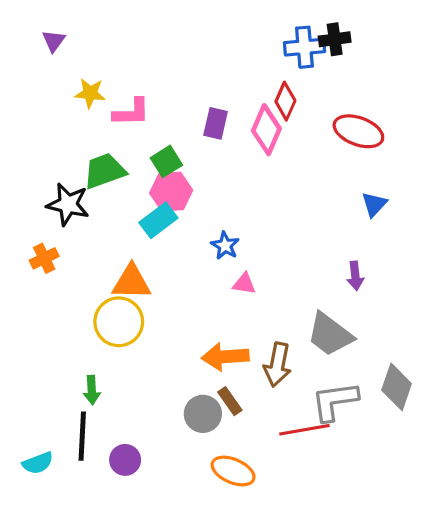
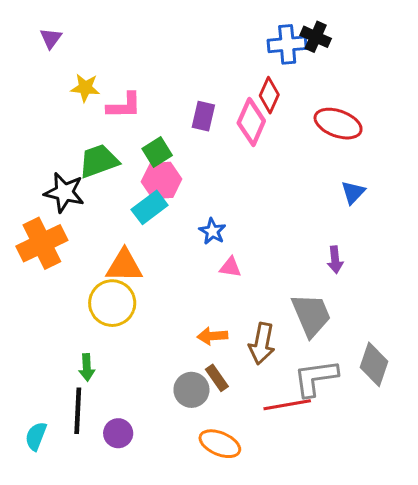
black cross: (335, 39) -> (316, 37), turned 32
orange cross: (44, 258) -> (42, 243), size x1.8
gray trapezoid: (330, 334) -> (311, 315), turned -150
orange arrow: (225, 357) -> (212, 336), size x0.7
cyan semicircle: (38, 463) -> (36, 436), turned 132

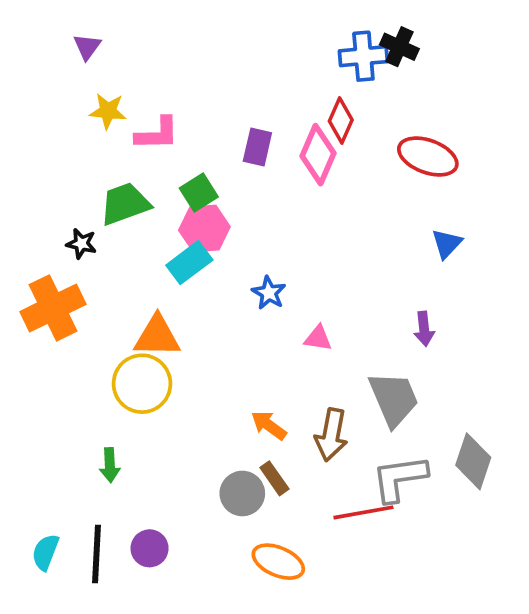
purple triangle: (51, 38) -> (87, 47), moved
black star: (64, 192) -> (81, 244), size x0.6
pink triangle: (230, 267) -> (318, 338), moved
orange arrow: (212, 336) -> (269, 425), turned 40
black line: (78, 411) -> (97, 554), moved

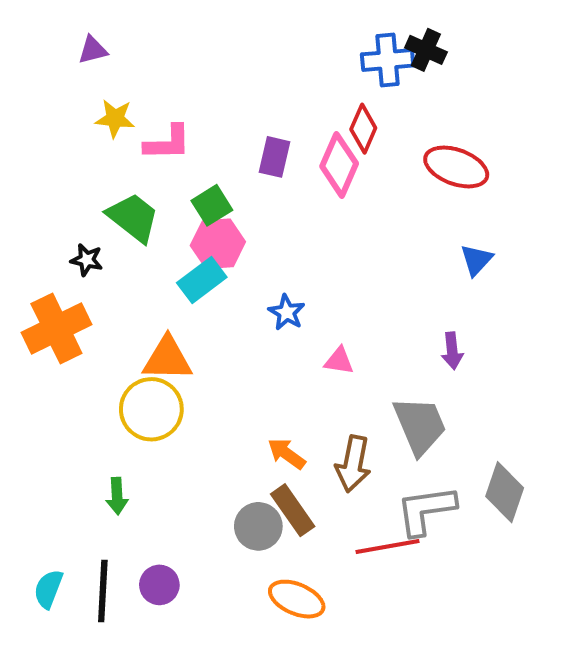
purple triangle: (87, 47) -> (93, 50), turned 40
green trapezoid: (125, 204) -> (133, 217), turned 58
brown rectangle: (274, 478) -> (293, 510), size x1.4

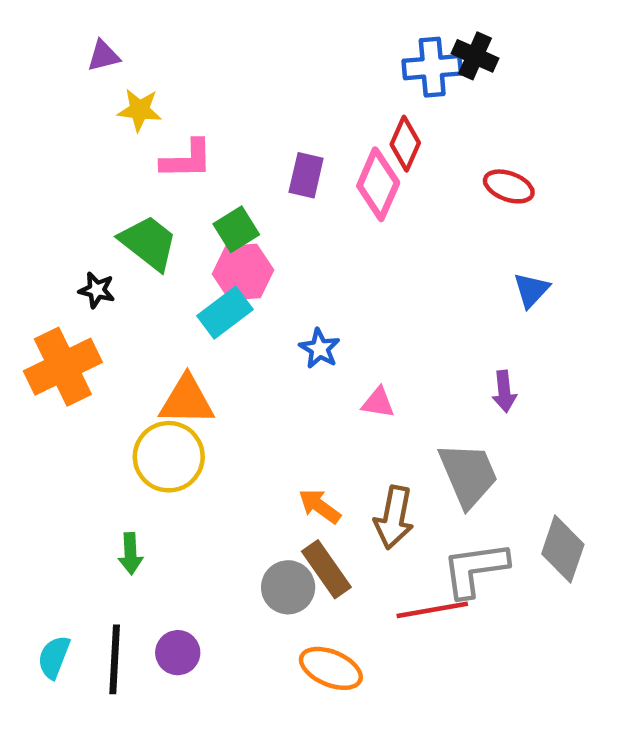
yellow star: (115, 119) -> (139, 110), moved
red ellipse: (456, 167) -> (509, 186), size x0.7

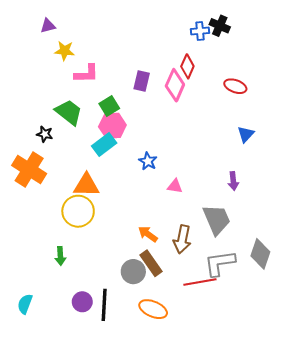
blue cross: (432, 67) -> (200, 31), size x0.7
orange cross: (63, 367) -> (29, 170), turned -32
black line: (115, 659) -> (104, 305), moved

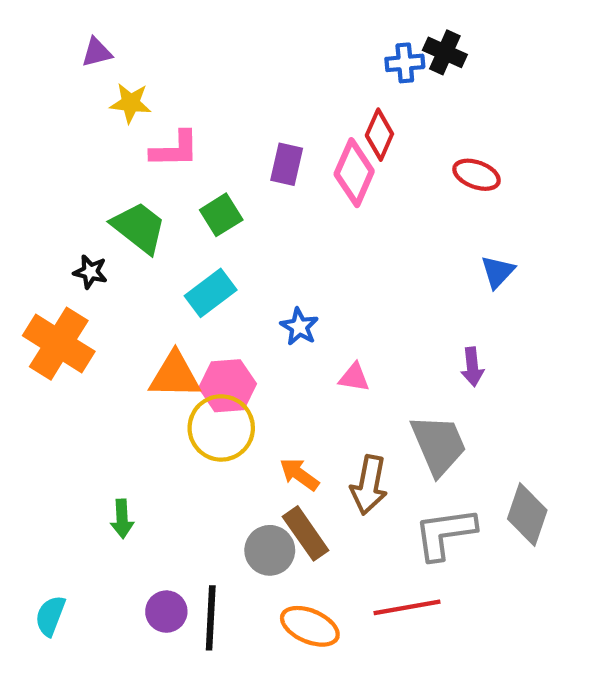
pink hexagon: (112, 126) -> (228, 386), moved
yellow circle: (78, 211) -> (221, 428), moved
red line: (200, 282) -> (407, 607), moved

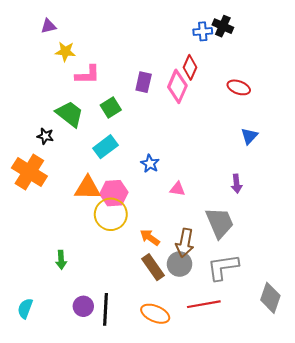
gray diamond: (527, 514) -> (270, 298), moved
gray circle: (270, 550) -> (180, 264), moved

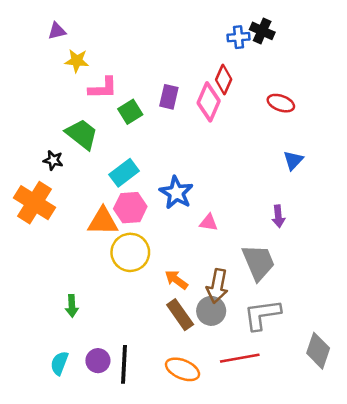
green square: (111, 108) -> (130, 112), moved
blue star: (150, 164) -> (176, 193), size x1.5
pink hexagon: (114, 193) -> (130, 208), moved
cyan semicircle: (25, 308) -> (59, 363), moved

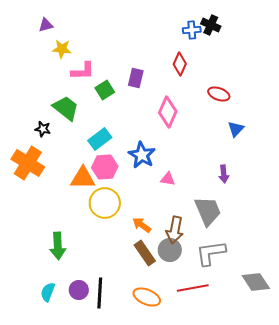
pink diamond: (209, 102) -> (168, 112), moved
red ellipse: (281, 103) -> (219, 94), moved
green arrow: (72, 306) -> (58, 246), size x1.5
gray diamond: (318, 351) -> (256, 282), turned -52

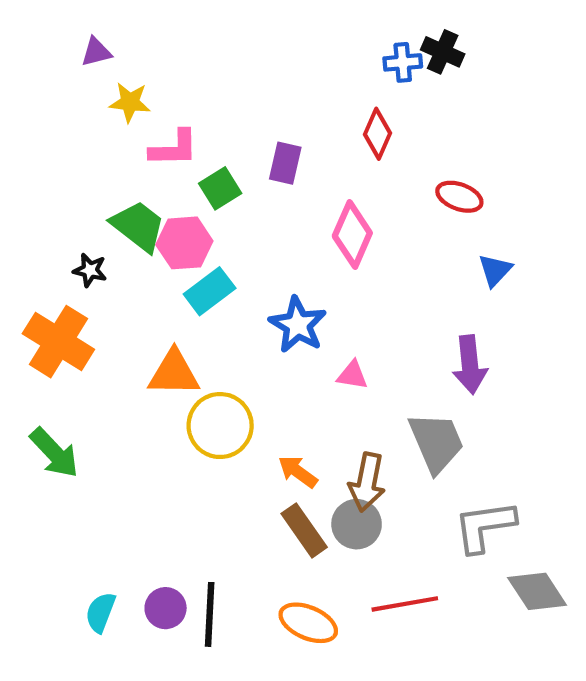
pink hexagon: (105, 167) -> (184, 243), moved
purple arrow: (224, 174) -> (470, 365), size x1.5
green arrow: (58, 246) -> (54, 453), moved, turned -40
gray L-shape: (211, 253) -> (485, 526), moved

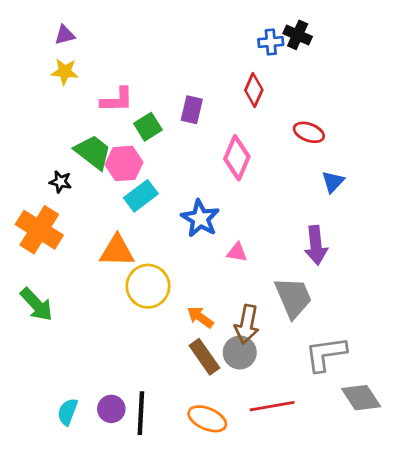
yellow star: (130, 102) -> (65, 72), moved

